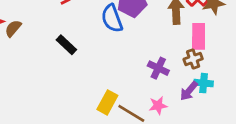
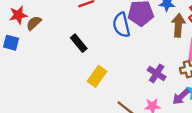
yellow rectangle: (107, 102) -> (97, 76), moved

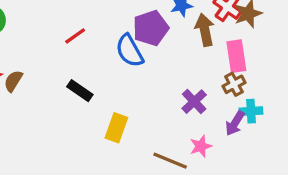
purple cross: (157, 73) -> (194, 102), turned 30

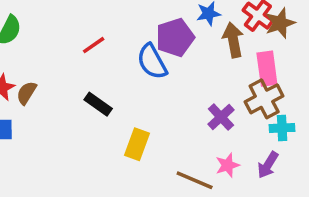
brown cross: (234, 84) -> (264, 99), size x1.5
purple arrow: (235, 123) -> (268, 165), moved

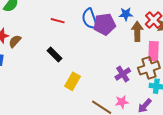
red line: (94, 45) -> (58, 21), turned 40
blue semicircle: (152, 62) -> (90, 19), moved

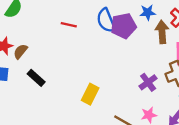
black rectangle: (54, 55) -> (36, 78), moved

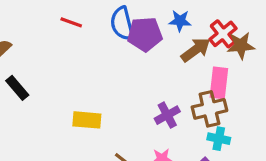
brown arrow: (162, 32) -> (196, 50), turned 50
yellow rectangle: (90, 94) -> (87, 120), turned 60

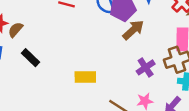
brown arrow: (196, 50) -> (133, 30), moved

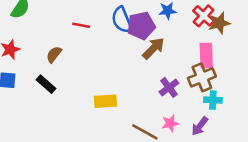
brown semicircle: (15, 30) -> (54, 54), moved

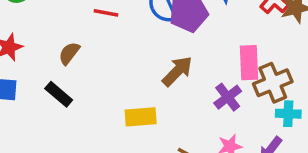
brown arrow: (154, 48) -> (177, 71), moved
pink rectangle: (206, 55) -> (249, 63), moved

